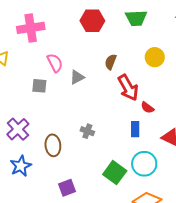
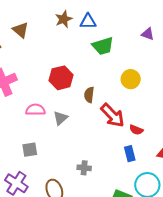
red hexagon: (92, 21) -> (61, 78), moved
pink semicircle: (55, 63) -> (35, 110), turned -48
gray square: (39, 86) -> (30, 150), moved

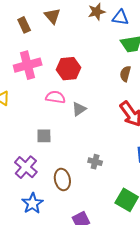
red hexagon: (61, 78) -> (68, 69), moved
brown semicircle: (89, 95) -> (125, 74), moved

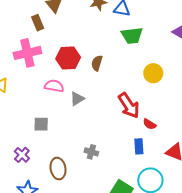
brown rectangle: (24, 25) -> (38, 23), moved
brown semicircle: (125, 74) -> (97, 63), moved
purple cross: (26, 167) -> (22, 155), size x0.7

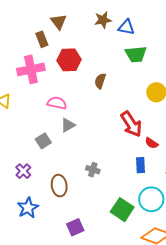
red hexagon: (68, 58) -> (69, 60), moved
gray triangle: (77, 99) -> (68, 125), moved
gray square: (41, 124) -> (43, 141), turned -35

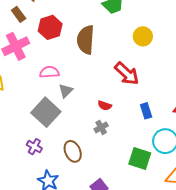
brown semicircle: (100, 81) -> (86, 40), size x1.8
gray square: (43, 141) -> (46, 112), size x1.8
red semicircle: (152, 143) -> (105, 106), moved
gray cross: (93, 170) -> (101, 127), turned -32

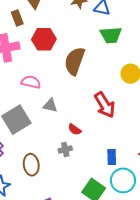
gray triangle: (66, 91) -> (50, 105), moved, turned 42
blue rectangle: (146, 111) -> (112, 157), moved

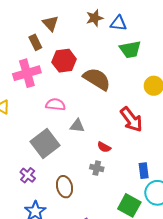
brown semicircle: (75, 61) -> (97, 79), turned 108
gray cross: (65, 150) -> (97, 168), turned 32

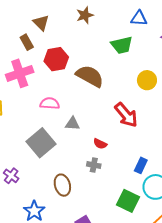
blue triangle: (119, 23) -> (139, 18), moved
blue rectangle: (144, 171) -> (141, 165), turned 35
purple cross: (28, 175) -> (11, 176), moved

